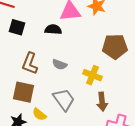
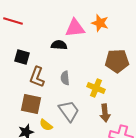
black square: (17, 27) -> (22, 57), moved
gray semicircle: (60, 65) -> (65, 78), turned 64

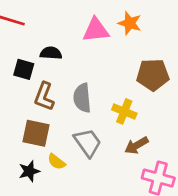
black semicircle: (59, 45) -> (51, 53), moved
gray semicircle: (65, 78) -> (82, 98), size x1.5
brown arrow: (105, 113) -> (136, 145), turned 66

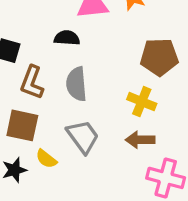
black semicircle: (51, 53) -> (67, 38), moved
yellow cross: (124, 111) -> (142, 102), moved
brown arrow: (136, 145) -> (140, 140), turned 30

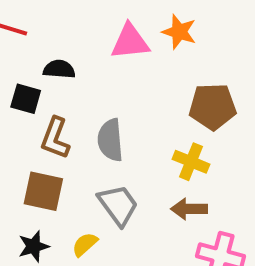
black semicircle: (67, 38) -> (59, 69), moved
yellow semicircle: (46, 159) -> (85, 244), moved, turned 100

